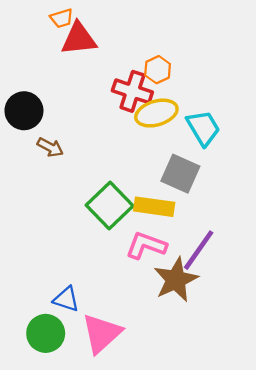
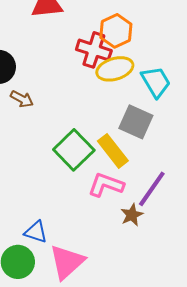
orange hexagon: (158, 70) -> (116, 31), size x1.4
yellow rectangle: (154, 207) -> (113, 151), turned 44
brown star: (176, 280) -> (132, 215), size x0.6

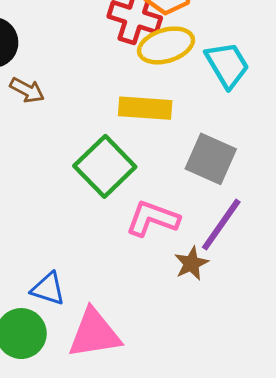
gray square: (136, 122) -> (211, 159), moved
yellow rectangle: (113, 151) -> (145, 108), moved, turned -48
pink triangle: (67, 262) -> (94, 334), turned 33

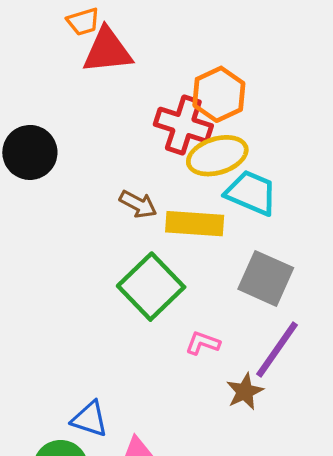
cyan trapezoid: (227, 65) -> (251, 193), moved, turned -36
brown arrow: (27, 90) -> (138, 204), moved
pink L-shape: (153, 219) -> (203, 343), size x0.6

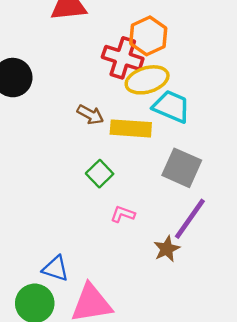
green square: (151, 287) -> (100, 174), size x0.6
pink L-shape: (203, 343) -> (123, 214), moved

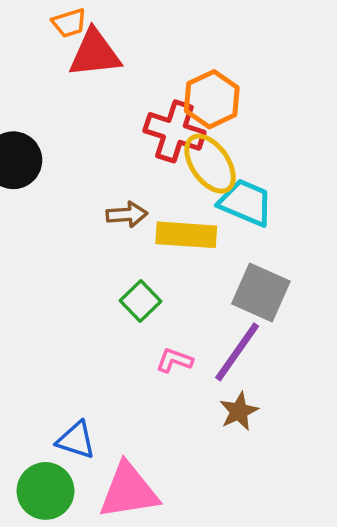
yellow ellipse: (147, 80) -> (210, 164), turned 72
brown arrow: (90, 115) -> (127, 215), turned -32
purple line: (190, 219) -> (237, 352), moved

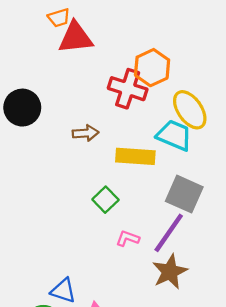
yellow ellipse: (210, 164) -> (190, 110), moved
brown arrow: (127, 215) -> (86, 133), moved
brown star: (239, 411) -> (170, 272), size x1.4

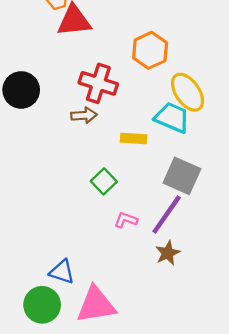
red cross: (128, 89) -> (98, 83), moved
yellow rectangle: (135, 156) -> (134, 138), size x0.7
brown star: (170, 272) -> (168, 253), size x0.7

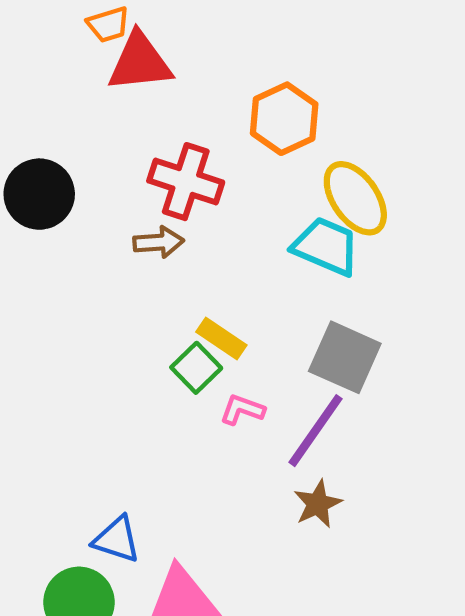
yellow rectangle: (134, 138) -> (221, 338), moved, turned 30
pink L-shape: (126, 220) -> (242, 410), moved

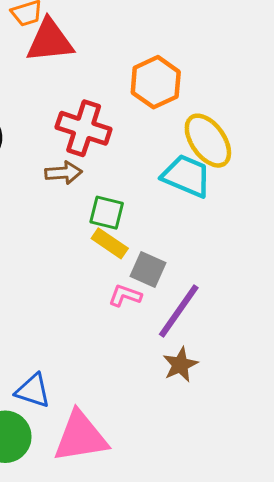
gray square: (345, 357) -> (148, 269), moved, size x0.7
green square: (196, 368) -> (107, 213), moved, turned -32

